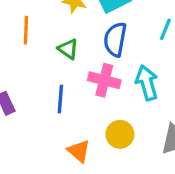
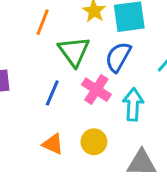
green triangle: (68, 49) -> (74, 51), size x1.6
orange triangle: (79, 151) -> (53, 144), turned -35

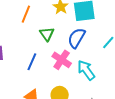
green triangle: (74, 51) -> (47, 34), size x0.7
cyan arrow: (133, 104) -> (86, 70), turned -40

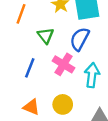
cyan arrow: (86, 70) -> (92, 75), turned 45

